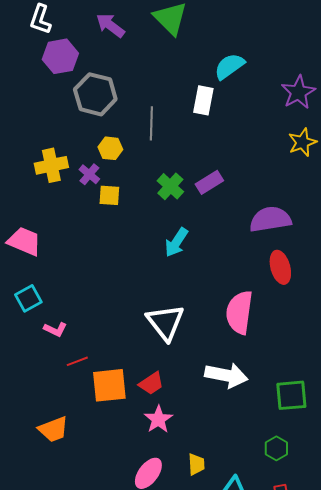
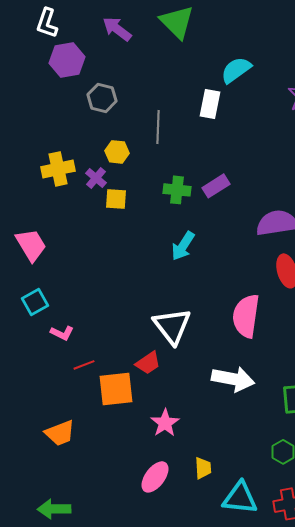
gray hexagon: (95, 94) -> (102, 98), size x0.7
green cross: (170, 186) -> (177, 190), turned -36
pink trapezoid: (24, 241) -> (31, 245), turned 36
red trapezoid: (151, 383) -> (148, 363), moved

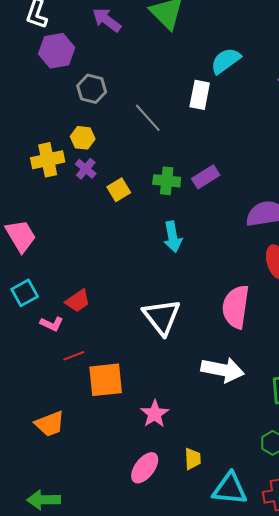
gray line: (158, 127) -> (148, 118), turned -44
yellow hexagon: (117, 152) -> (83, 138), moved
yellow square: (116, 199) -> (119, 190), moved, turned -35
cyan arrow: (183, 246) -> (173, 237), turned -44
red trapezoid: (148, 363) -> (78, 301), moved

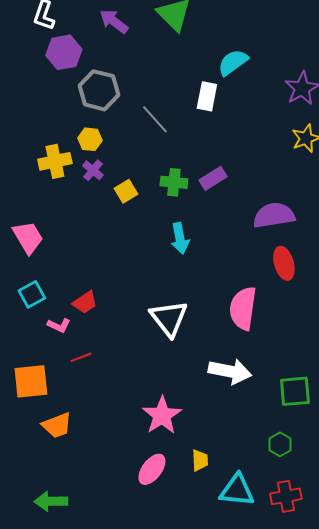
gray hexagon: (92, 89) -> (99, 90), size x1.4
orange square: (106, 380) -> (31, 381), moved
pink star: (155, 414) -> (162, 415), size x1.4

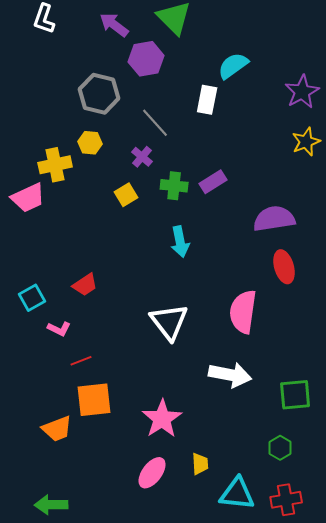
purple hexagon: (64, 52) -> (146, 59), moved
purple cross: (93, 170) -> (142, 157), moved
pink trapezoid: (28, 237) -> (28, 198), moved, turned 96
red trapezoid: (85, 302) -> (85, 285), moved
orange square: (31, 381) -> (94, 400), moved

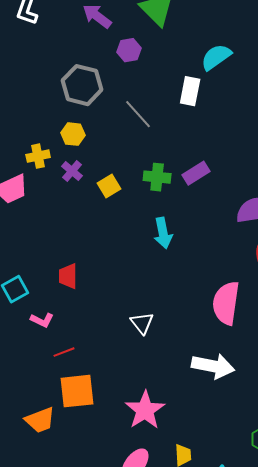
purple hexagon: (146, 59) -> (129, 50), size x0.7
purple cross: (142, 157) -> (72, 171), moved
yellow cross: (55, 165) -> (38, 156), size x0.7
red trapezoid: (85, 285) -> (68, 276), turned 124
white triangle: (169, 322) -> (142, 323), moved, size x0.6

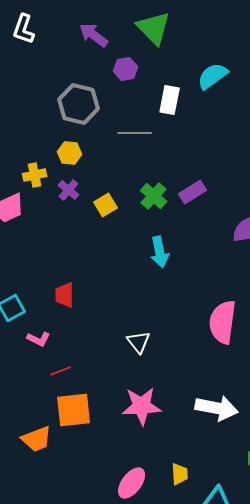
white rectangle: (190, 91) -> (170, 100), moved
gray line: (138, 114) -> (135, 133), turned -48
green cross: (157, 177) -> (154, 196), turned 36
white arrow: (213, 366) -> (217, 408), moved
pink star: (145, 410) -> (142, 406), moved, turned 30

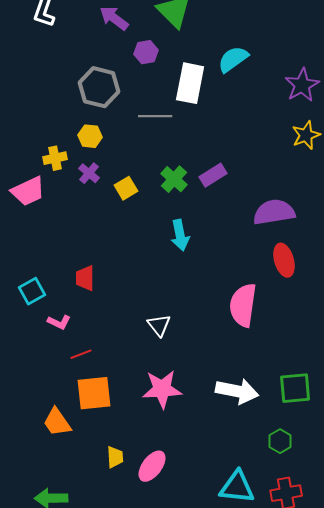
white rectangle: (170, 100) -> (190, 83), size x1.4
orange trapezoid: (37, 439) -> (57, 422), turned 76
yellow trapezoid: (180, 474) -> (115, 457), moved

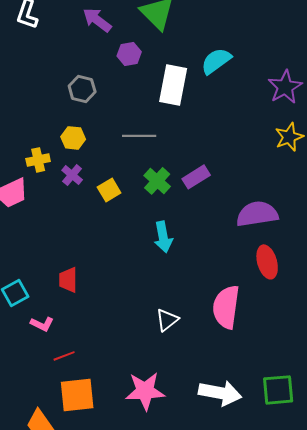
gray hexagon: (99, 87) -> (82, 89), size x0.7
gray line: (155, 116) -> (139, 136), moved
white triangle: (159, 325) -> (167, 320), moved, turned 30

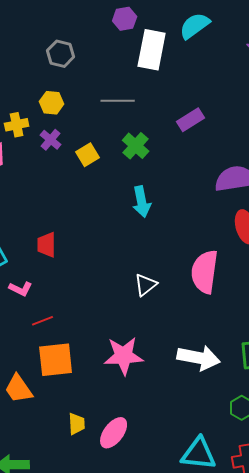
purple hexagon: (129, 54) -> (125, 19), moved
purple rectangle: (196, 177) -> (191, 120), moved

